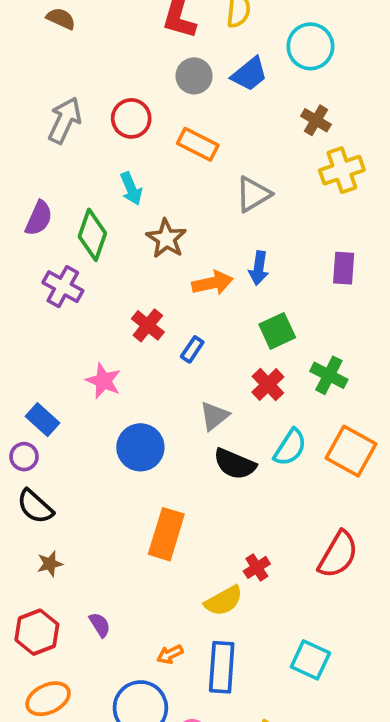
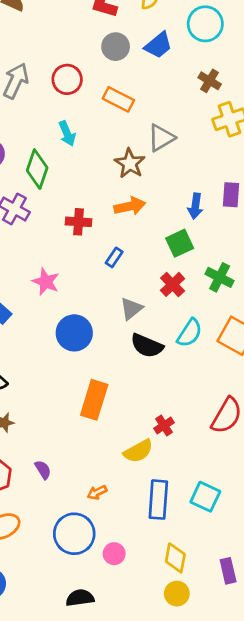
brown star: (166, 239) -> (130, 163), moved
blue arrow: (259, 268) -> (195, 206), moved
red cross: (148, 325) -> (79, 222), moved, turned -35
blue rectangle: (222, 667) -> (158, 500), moved

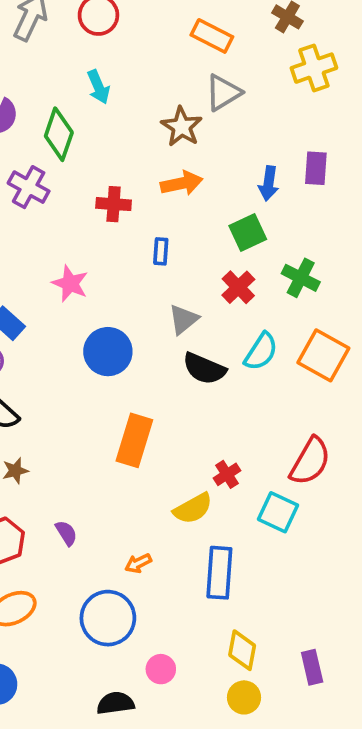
orange rectangle: (118, 99) -> (212, 36), moved
blue rectangle: (114, 257) -> (161, 251), turned -30
cyan square: (205, 497) -> (278, 512), moved
pink circle: (114, 554) -> (161, 669), moved

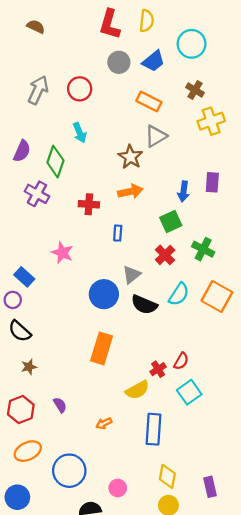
blue circle: (108, 352) -> (104, 294), moved
red semicircle: (310, 461) -> (181, 361), moved, size x0.6
cyan square: (278, 512) -> (189, 392), turned 30
blue circle: (108, 618) -> (69, 471), moved

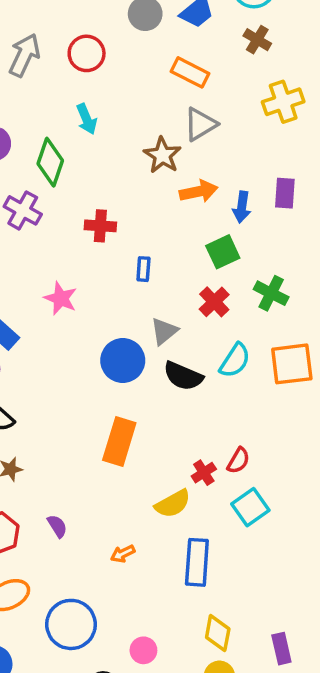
brown cross: (195, 90) -> (257, 40), moved
orange arrow: (130, 192) -> (199, 191), moved
orange square: (217, 296) -> (292, 364), turned -36

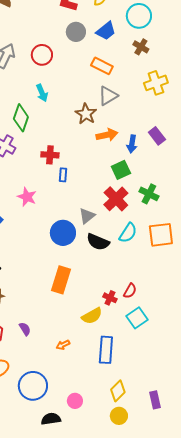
purple rectangle: (285, 193) -> (157, 136), turned -42
blue rectangle: (143, 269) -> (63, 175), moved
red cross: (214, 302) -> (116, 199), size x1.4
red cross: (204, 473) -> (110, 298), turned -32
yellow diamond: (218, 633) -> (118, 391), turned 35

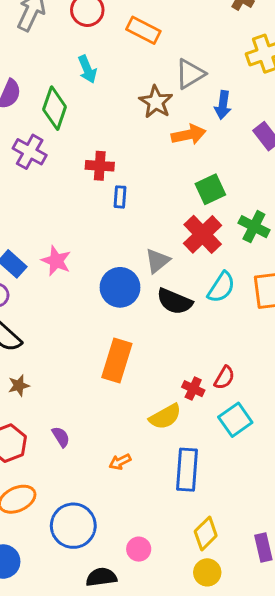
orange rectangle: (102, 66) -> (143, 30), moved
blue arrow: (132, 144) -> (223, 105), moved
pink star: (27, 197) -> (56, 261), moved

